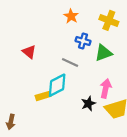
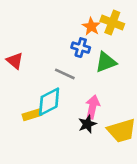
orange star: (71, 16) -> (91, 26), moved
pink arrow: (106, 88) -> (93, 107), moved

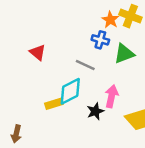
black star: (87, 124) -> (95, 111), moved

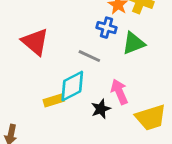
red triangle: (38, 52) -> (35, 42), size x1.5
pink arrow: (112, 96) -> (119, 92), turned -35

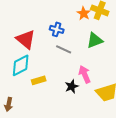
blue cross: (106, 28) -> (57, 29), moved
cyan diamond: (72, 86) -> (21, 65), moved

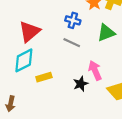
blue cross: (57, 29) -> (73, 20), moved
red triangle: (26, 39) -> (29, 32), turned 40

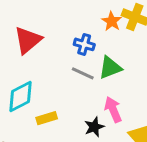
red triangle: (29, 32) -> (28, 40), moved
green triangle: (106, 33) -> (110, 68), moved

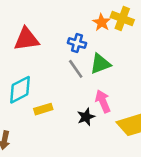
red triangle: (28, 40) -> (26, 39), turned 32
gray line: (83, 73) -> (76, 69), turned 30

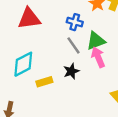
pink arrow: (103, 101) -> (98, 57), moved
black star: (86, 117) -> (71, 71), moved

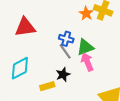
blue cross: (75, 22) -> (66, 39), moved
yellow rectangle: (44, 82) -> (47, 86), moved

